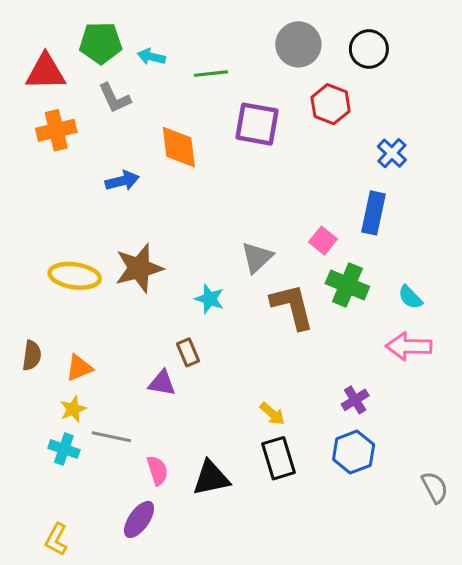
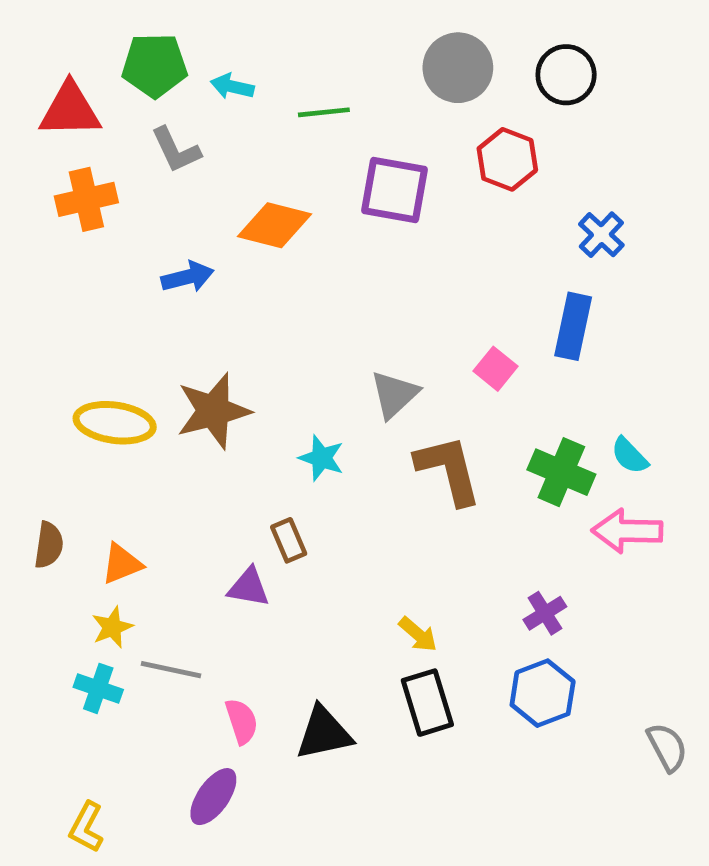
orange diamond: (179, 147) -> (275, 225), turned -69
green cross: (347, 285) -> (561, 472), moved

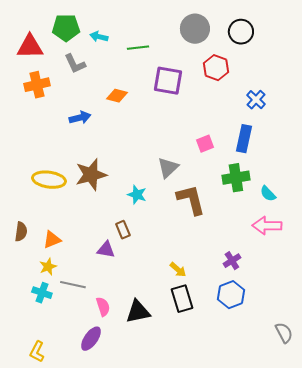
orange diamond: (275, 225) -> (117, 96), size x0.7
pink square: (496, 369) -> (205, 144), moved, turned 30
green cross: (561, 472) -> (236, 178), moved, turned -32
gray semicircle: (667, 747) -> (284, 333), moved

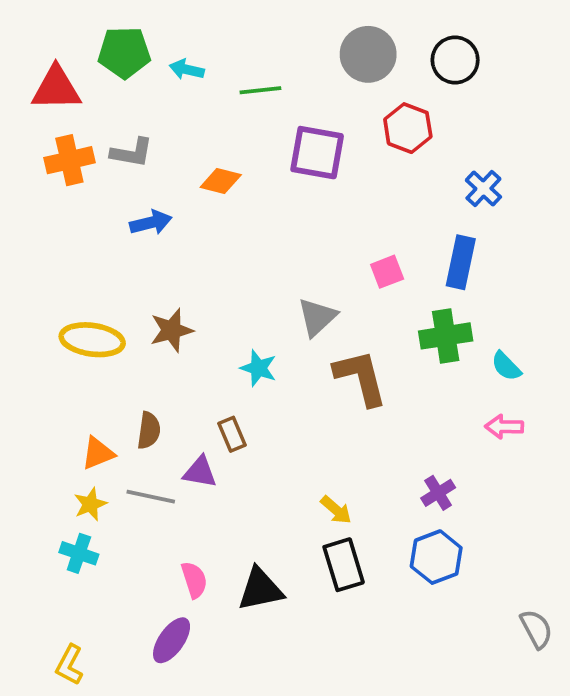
gray L-shape: (75, 64) -> (132, 153), moved, turned -55
brown star: (91, 175) -> (172, 330), size x0.7
pink arrow: (267, 226) -> (504, 427), size x0.7
brown semicircle: (21, 232) -> (149, 430), moved
gray line: (73, 285) -> (151, 497), moved

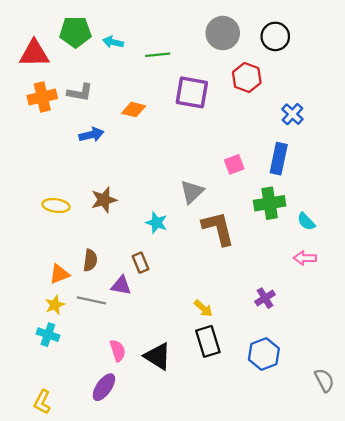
yellow ellipse: (92, 340) -> (56, 206), size x0.7
blue hexagon: (436, 557) -> (264, 354), moved
black triangle: (260, 589) -> (158, 356), turned 44

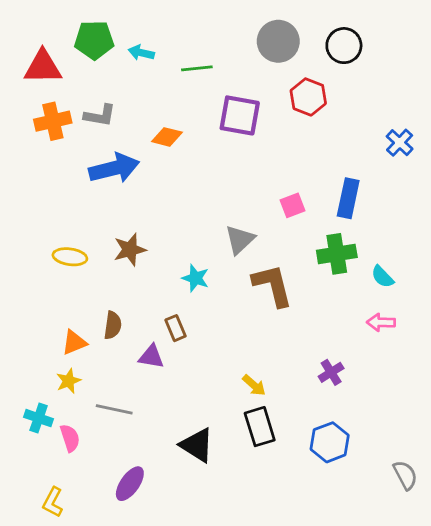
blue cross: (292, 114) -> (400, 143), moved
blue arrow: (91, 135) -> (114, 168), size x1.6
gray line: (91, 300) -> (114, 409), moved
cyan cross: (48, 335) -> (39, 418), moved
pink semicircle: (118, 351) -> (70, 438), moved

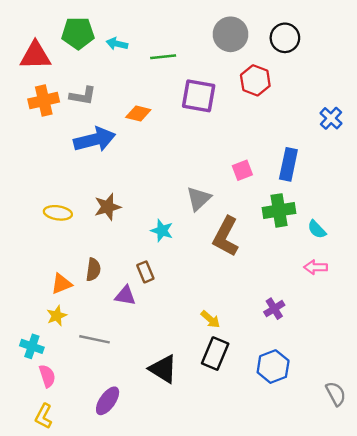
brown L-shape: (273, 285) -> (226, 236), turned -138
black rectangle: (260, 427) -> (215, 354), turned 40
pink semicircle: (70, 438) -> (47, 376), moved

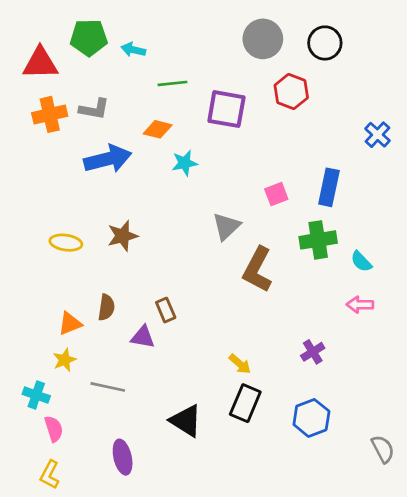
green line: (163, 57) -> (172, 83), moved
cyan star: (162, 231) -> (185, 163), moved, turned -30
purple ellipse: (108, 401) -> (123, 457), turned -48

